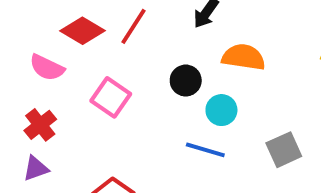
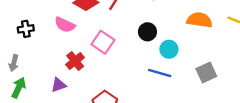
orange semicircle: (244, 57) -> (199, 20), moved
red cross: (40, 125) -> (75, 61), moved

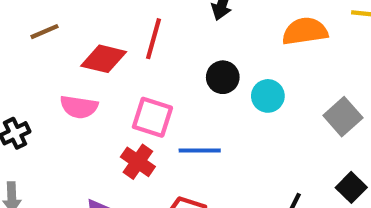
red cross: (75, 61) -> (138, 162), moved
blue line: (160, 73) -> (200, 151), moved

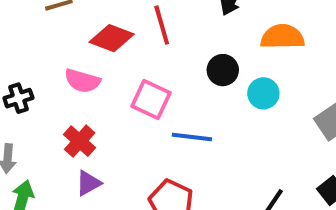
orange semicircle: (305, 31) -> (282, 37), moved
red line: (154, 39) -> (162, 25), turned -39
red cross: (138, 162) -> (80, 141), moved

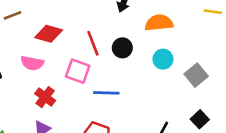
red line: (162, 25) -> (93, 43), moved
cyan circle: (263, 93) -> (163, 59), moved
red cross: (80, 141) -> (45, 97), moved

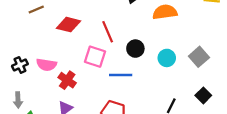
black circle: (122, 48) -> (135, 49), moved
cyan circle: (163, 59) -> (167, 58), moved
pink semicircle: (32, 63) -> (46, 65), moved

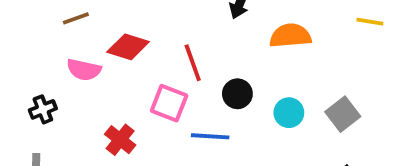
pink semicircle: (46, 65) -> (84, 70), moved

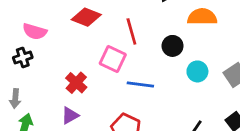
pink semicircle: (84, 70) -> (35, 31), moved
black circle: (237, 94) -> (173, 46), moved

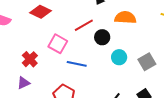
red line: (131, 31) -> (84, 25), moved, turned 72

